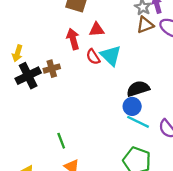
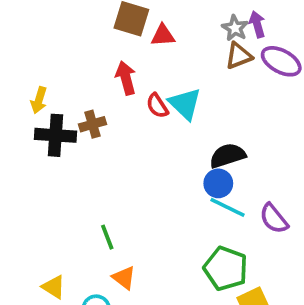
red triangle: (97, 30) -> (163, 35), moved
black cross: (28, 76) -> (55, 135), turned 30

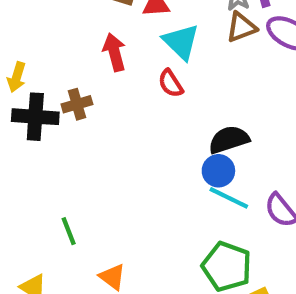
cyan triangle: (185, 104) -> (181, 42), moved
red semicircle: (157, 106) -> (171, 83), moved
green line: (107, 237) -> (69, 231), moved

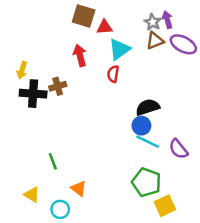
cyan triangle: (181, 42) -> (119, 49), turned 40
red semicircle: (171, 83) -> (113, 74), turned 42

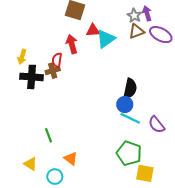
red triangle: (104, 27) -> (93, 30), moved
red semicircle: (113, 74) -> (57, 60), moved
black semicircle: (148, 107) -> (130, 89), turned 120
yellow square: (165, 206) -> (145, 173), turned 36

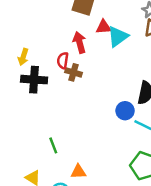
brown cross: (53, 71) -> (74, 72), moved, turned 32
blue circle: (125, 104) -> (125, 111), moved
orange triangle: (71, 159) -> (78, 172), turned -40

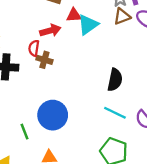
red arrow: (80, 42) -> (50, 30), turned 90
blue circle: (125, 111) -> (53, 115), moved, size x1.6

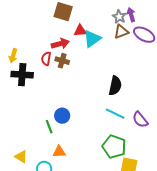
brown cross: (44, 60) -> (62, 61), moved
blue circle: (53, 115) -> (62, 116), size x0.6
green line: (24, 132) -> (49, 127), moved

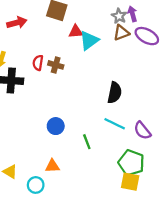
red arrow: (60, 44) -> (17, 23), moved
green line: (49, 127) -> (87, 142), moved
green pentagon: (114, 147) -> (131, 163), moved

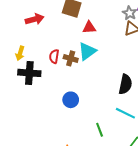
cyan triangle: (89, 40) -> (87, 51), moved
blue circle: (56, 126) -> (71, 100), moved

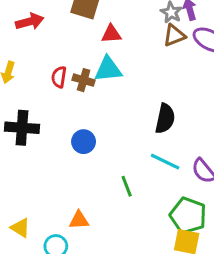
cyan triangle: (87, 51) -> (108, 69), turned 30
black cross: (29, 73) -> (22, 128), moved

